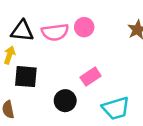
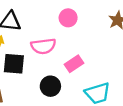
pink semicircle: (55, 32) -> (43, 46), moved

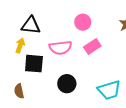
pink rectangle: (74, 64) -> (92, 47), moved

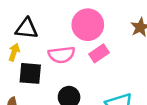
pink circle: (83, 22) -> (88, 25), size x1.6

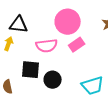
black square: (30, 73) -> (31, 70), moved

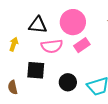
black triangle: (19, 25) -> (38, 25), moved
black circle: (53, 80) -> (68, 82), moved

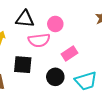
pink circle: (73, 22) -> (55, 24), moved, size x0.6
pink rectangle: (82, 45) -> (70, 53), moved

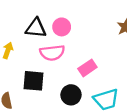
pink circle: (55, 24) -> (62, 27), moved

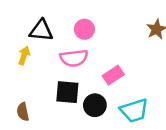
black triangle: (36, 28) -> (41, 31), moved
black square: (34, 81) -> (67, 92), moved

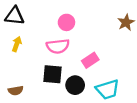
black triangle: (41, 31) -> (15, 16), moved
brown semicircle: (23, 112) -> (16, 91), turned -88

